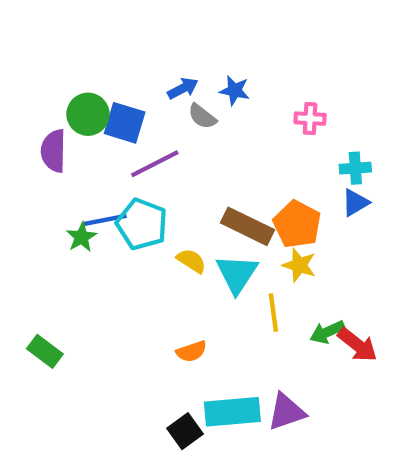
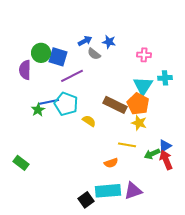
blue triangle: (355, 203) -> (165, 146), moved
cyan triangle: (237, 274) -> (143, 86), moved
yellow line: (273, 313) -> (127, 145), turned -72
red arrow: (357, 345) -> (166, 160), turned -150
orange semicircle: (191, 351) -> (111, 163), moved

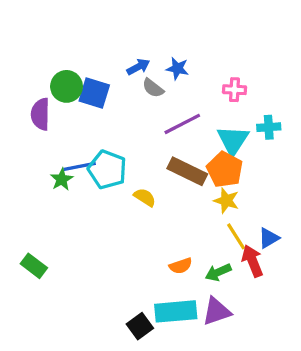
purple line: (72, 76) -> (182, 124), moved
yellow line: (127, 145) -> (236, 236), moved, turned 48
green arrow: (152, 154) -> (218, 272), moved
red arrow: (166, 160) -> (252, 261), moved

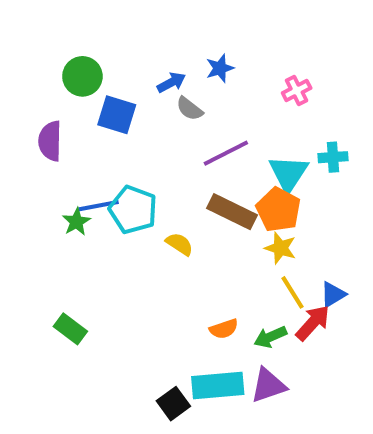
blue star: (177, 68) -> (220, 68), moved, turned -30
green circle: (67, 86) -> (82, 76), moved
pink cross: (234, 90) -> (297, 90), moved, turned -30
red arrow: (252, 261) -> (313, 323), turned 64
green rectangle: (34, 266) -> (70, 329), moved

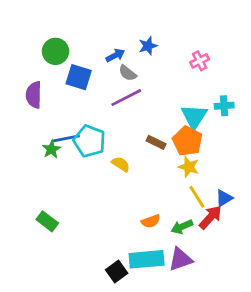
purple line: (226, 153) -> (126, 98), moved
brown rectangle: (232, 212) -> (156, 142), size x0.6

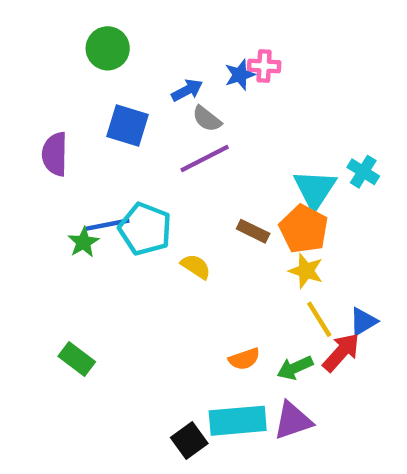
green circle: (55, 51) -> (108, 48), moved
pink cross: (200, 61) -> (264, 66), moved, turned 30
cyan cross: (224, 106) -> (363, 172), turned 36

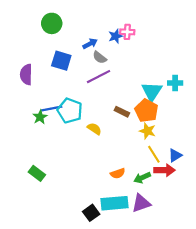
cyan cross: (363, 172) -> (175, 83), turned -32
red arrow: (341, 352) -> (164, 170), turned 48

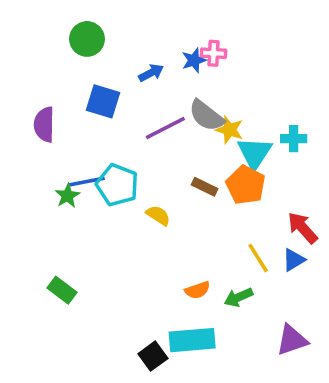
gray semicircle: (100, 57) -> (206, 116), moved, size x1.5
yellow star: (147, 131) -> (230, 130), moved
red arrow: (164, 170) -> (303, 228), moved, turned -132
purple triangle: (141, 203) -> (292, 340), moved

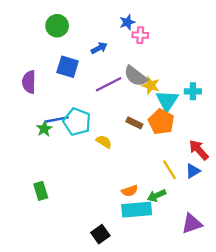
blue star: (194, 60) -> (127, 22), moved
green rectangle: (62, 290) -> (41, 191), turned 36
cyan rectangle: (192, 340) -> (137, 210), moved

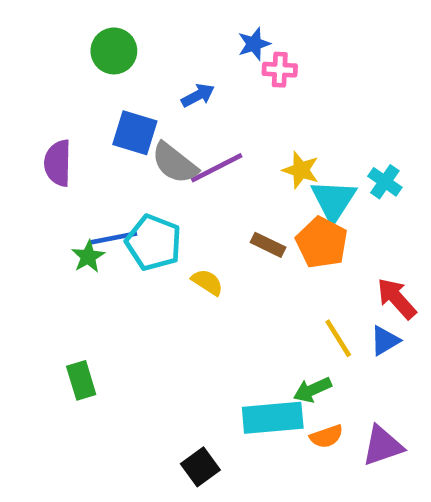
gray semicircle: (136, 76) -> (175, 163), moved
cyan cross: (193, 91) -> (385, 182), turned 35
orange semicircle: (130, 191) -> (326, 436), moved

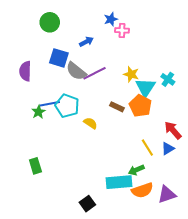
orange semicircle: (326, 436) -> (142, 190), size x1.5

